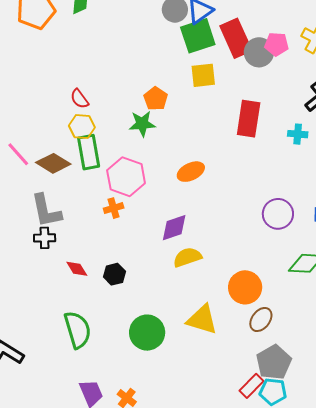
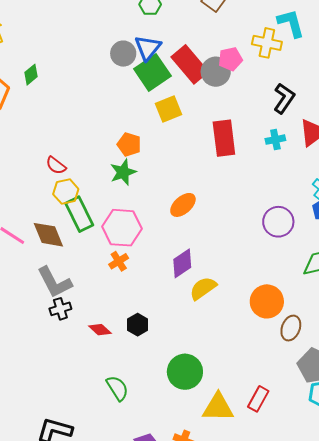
brown diamond: (53, 163) -> (48, 235), turned 52
yellow triangle: (202, 320) -> (218, 407), moved
green semicircle: (78, 330) -> (117, 388), size x0.7
red rectangle: (252, 386) -> (258, 399), moved

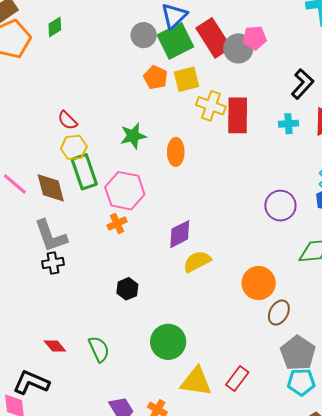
yellow cross: (267, 43) -> (211, 106), moved
gray circle: (123, 54) -> (144, 35), moved
orange pentagon: (129, 144) -> (156, 77), moved
orange ellipse: (183, 205) -> (176, 152), moved, turned -56
red diamond: (100, 330) -> (55, 346), moved

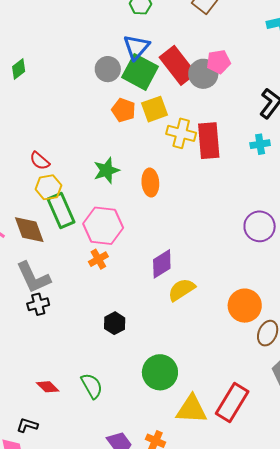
green square: (175, 41) -> (140, 72), turned -30
red rectangle: (237, 379) -> (232, 403), size x1.5
black L-shape: (31, 382) -> (27, 425), size x0.6

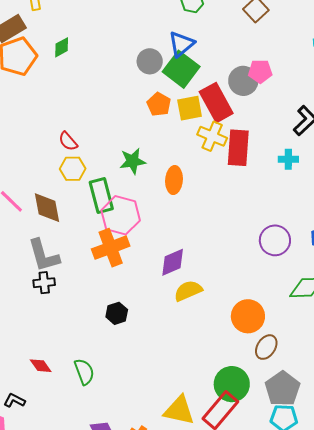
red rectangle: (178, 65) -> (216, 103), moved
green rectangle: (61, 211) -> (101, 195), moved
orange cross: (98, 259) -> (111, 248), size x1.8
green circle: (160, 372) -> (232, 384), moved

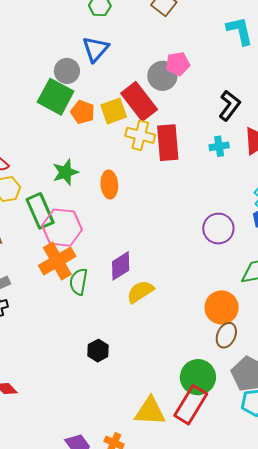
green square: (181, 69) -> (56, 97), moved
black hexagon: (117, 313) -> (98, 351), moved
orange circle: (248, 316) -> (222, 307), moved
green semicircle: (84, 372) -> (79, 282), moved, turned -140

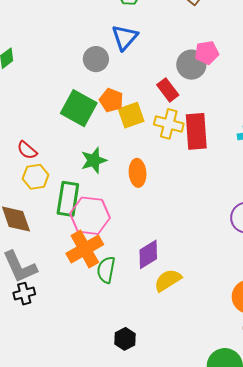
green square: (56, 97) -> (79, 108), moved
red rectangle: (139, 101) -> (168, 90), size x0.6
yellow square: (114, 111) -> (131, 115), moved
green rectangle: (40, 211) -> (68, 199), turned 32

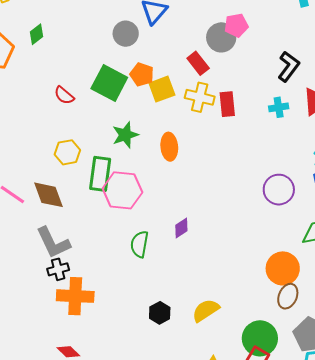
red rectangle: (196, 131) -> (227, 104), size x0.7
red semicircle: (27, 150) -> (64, 95), moved
orange cross: (85, 249) -> (75, 296), moved, turned 33
purple diamond: (148, 254) -> (181, 228), size x0.7
yellow semicircle: (168, 280) -> (206, 310), moved

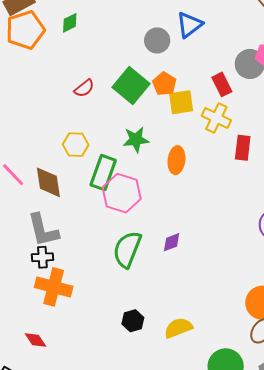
red semicircle: (64, 95) -> (84, 88), turned -90
red rectangle: (227, 104) -> (243, 148), moved
green semicircle: (139, 244) -> (127, 249), size x1.4

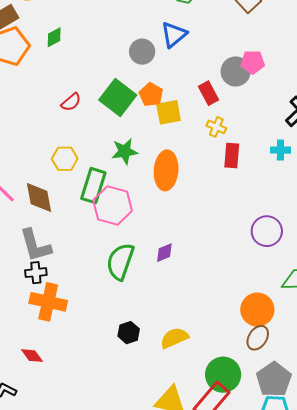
yellow cross: (216, 118) -> (216, 127), moved, size x0.7
orange ellipse: (176, 160) -> (166, 170), size x1.4

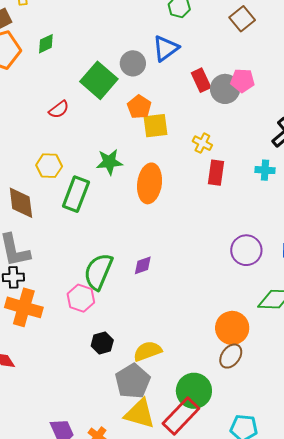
red rectangle: (209, 93) -> (201, 80), moved
green square: (118, 98) -> (99, 80), moved
pink hexagon: (113, 205) -> (81, 298), moved, size x0.7
gray pentagon: (274, 379) -> (133, 381), moved

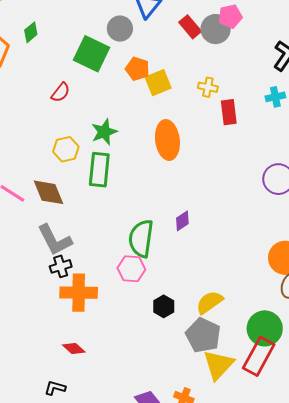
green star: (109, 162) -> (104, 132), moved
yellow triangle: (140, 414) -> (218, 365), turned -48

